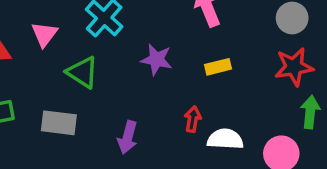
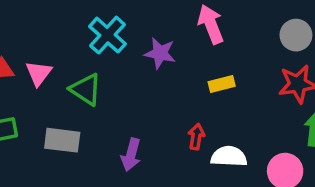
pink triangle: (44, 34) -> (39, 73), moved
purple star: (157, 60) -> (160, 53), moved

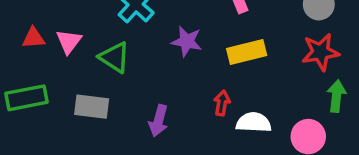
purple star: (160, 53) -> (187, 41), moved
yellow rectangle: (222, 84) -> (247, 52), size x1.5

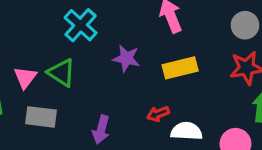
pink triangle: (69, 41) -> (25, 77), moved
red arrow: (222, 103) -> (158, 114), turned -120

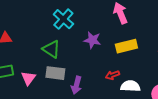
pink triangle: (25, 77) -> (28, 78), moved
gray rectangle: (41, 117) -> (55, 73), moved

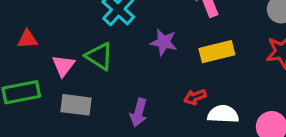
gray rectangle: (55, 73) -> (76, 105), moved
pink triangle: (28, 78) -> (63, 66), moved

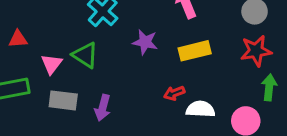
purple arrow: (139, 113) -> (103, 108), moved

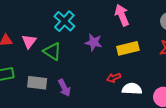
pink triangle: (52, 64) -> (29, 41), moved
purple arrow: (103, 108) -> (64, 88), turned -42

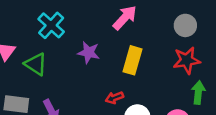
pink arrow: (122, 15) -> (125, 18), turned 65
yellow rectangle: (128, 48) -> (132, 60), turned -60

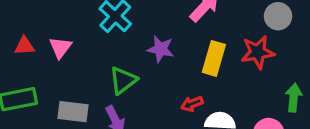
red star: (187, 60) -> (258, 52), moved
green triangle: (36, 64) -> (123, 80), moved, turned 50

